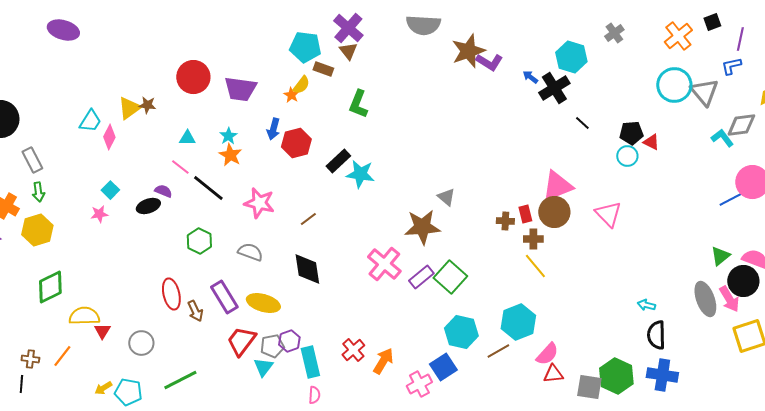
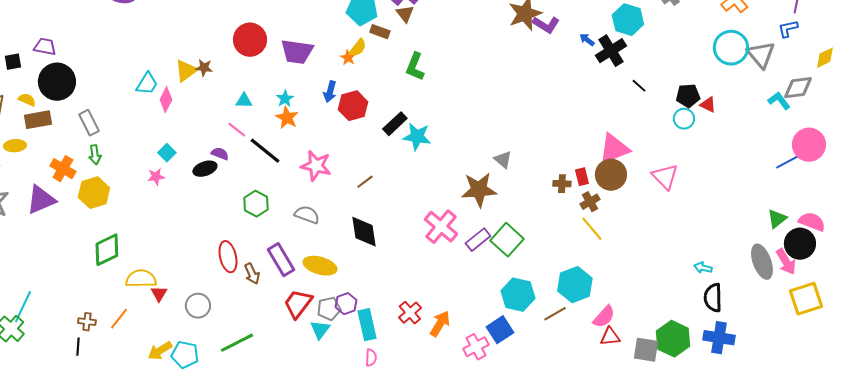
brown cross: (533, 239) -> (590, 202), turned -30
yellow arrow: (103, 388) -> (160, 351), size x1.4

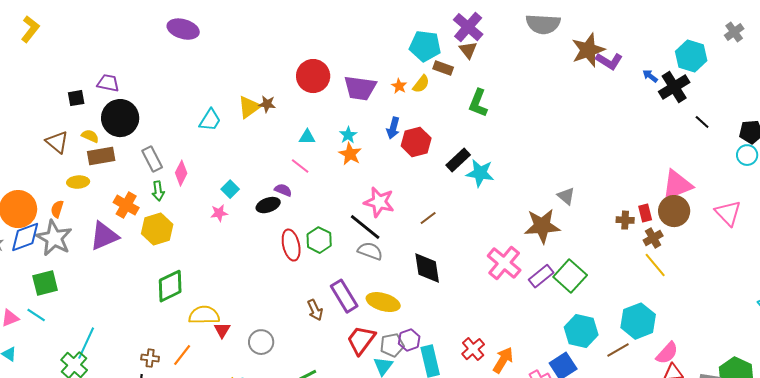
orange star: (348, 58) -> (399, 86), moved
pink diamond: (166, 100) -> (181, 173), moved
black line: (265, 151) -> (365, 227), moved
red ellipse: (228, 257) -> (291, 245), moved

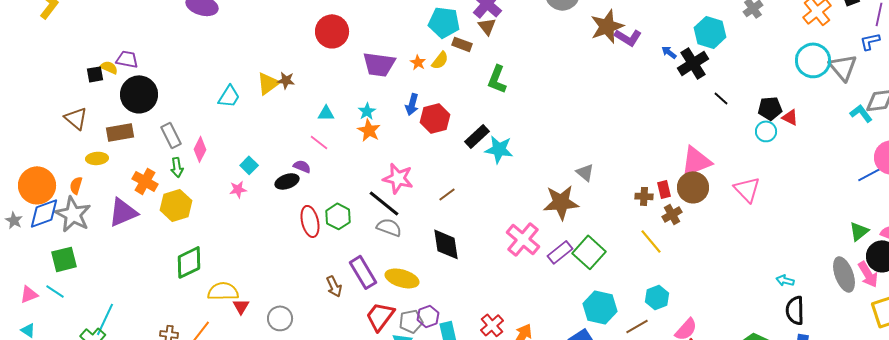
red circle: (313, 76) -> (332, 31), moved
yellow semicircle: (90, 136) -> (109, 67), moved
yellow line: (655, 265) -> (651, 241), moved
cyan hexagon: (638, 321) -> (657, 297), size x0.7

